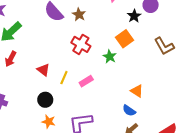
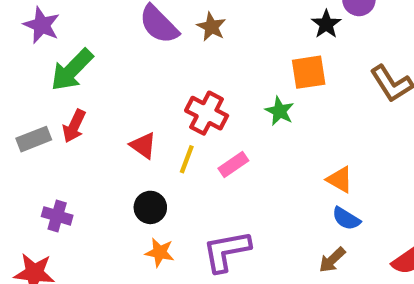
orange square: (125, 39) -> (309, 72), turned 30
red cross: (81, 44) -> (207, 113), moved
blue semicircle: (129, 111) -> (346, 219), moved

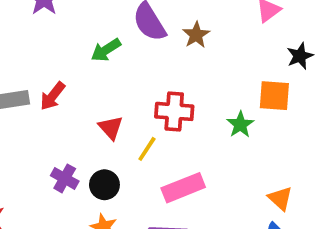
green arrow: (72, 70) -> (106, 50), moved, size x0.7
red cross: (207, 113) -> (174, 111), turned -36
pink rectangle: (233, 164) -> (183, 188), moved, size x1.5
purple cross: (57, 216) -> (65, 178), moved

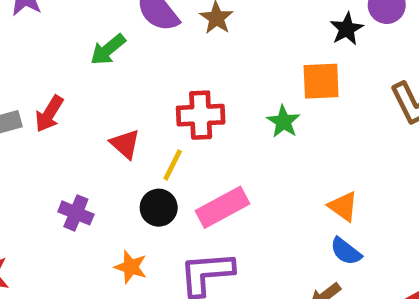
black circle: (104, 185) -> (159, 208), moved

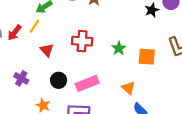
orange square: (321, 81) -> (147, 57), moved
yellow line: (173, 165) -> (34, 26), moved
orange triangle: (343, 206) -> (128, 88), moved

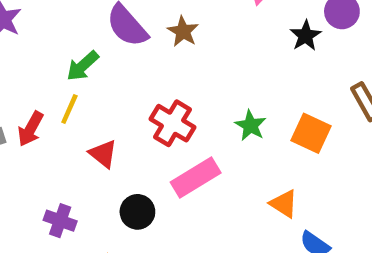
red cross: (82, 41) -> (173, 123), turned 36
orange square: (147, 57) -> (311, 133), turned 30
pink rectangle: (87, 83) -> (196, 177), moved

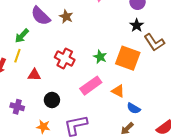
black star: (306, 36) -> (137, 25), moved
orange square: (311, 133) -> (128, 58), size x1.4
red triangle: (103, 154) -> (34, 75), turned -32
pink rectangle: (196, 177) -> (91, 86), moved

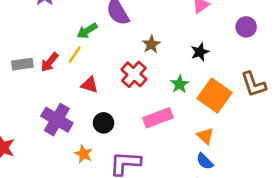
brown star: (66, 17) -> (151, 44), moved
black star: (137, 25) -> (200, 52), moved
orange triangle: (118, 91) -> (205, 136), moved
purple cross: (17, 107) -> (57, 120), size x1.6

